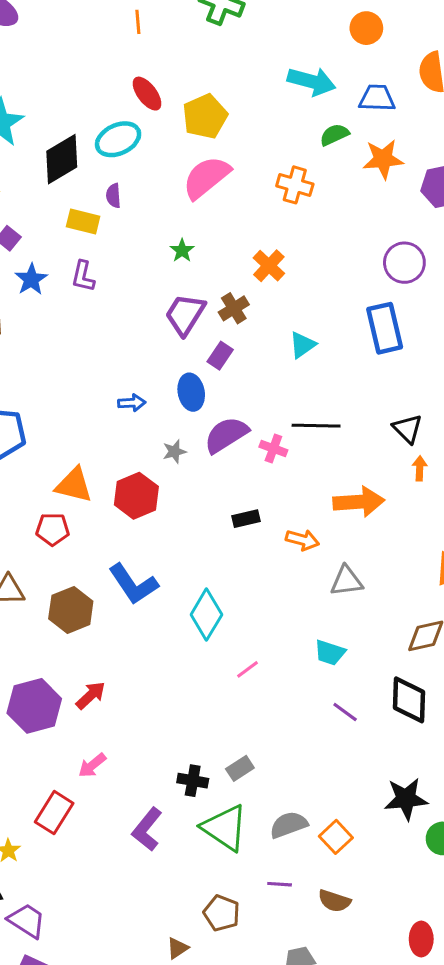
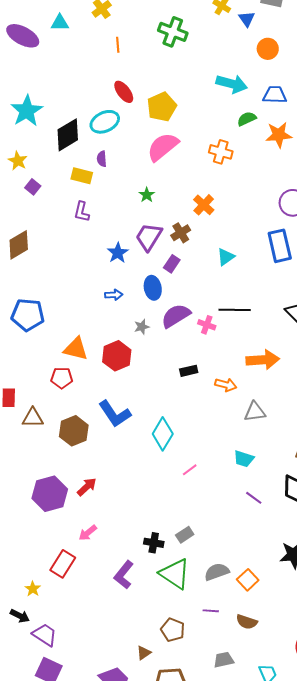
blue star: (31, 279) -> (118, 253), moved

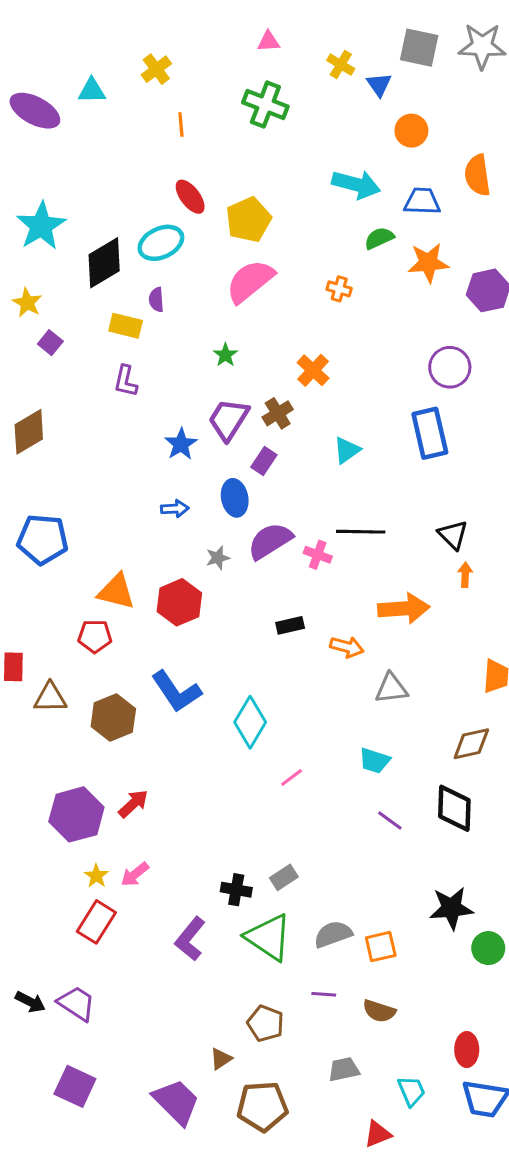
orange cross: (221, 152) -> (339, 289), size x0.7
orange square: (248, 580) -> (381, 947), turned 30
yellow star: (33, 589) -> (96, 876), moved
purple trapezoid: (45, 635) -> (76, 1003), moved

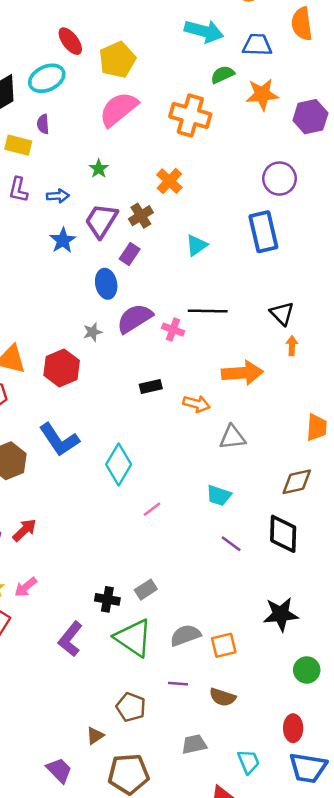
orange cross: (339, 289) -> (190, 115), size x2.0
blue arrow: (175, 509) -> (58, 196), moved
green circle: (488, 948) -> (307, 670), moved
purple trapezoid: (176, 1102) -> (59, 770), size x0.7

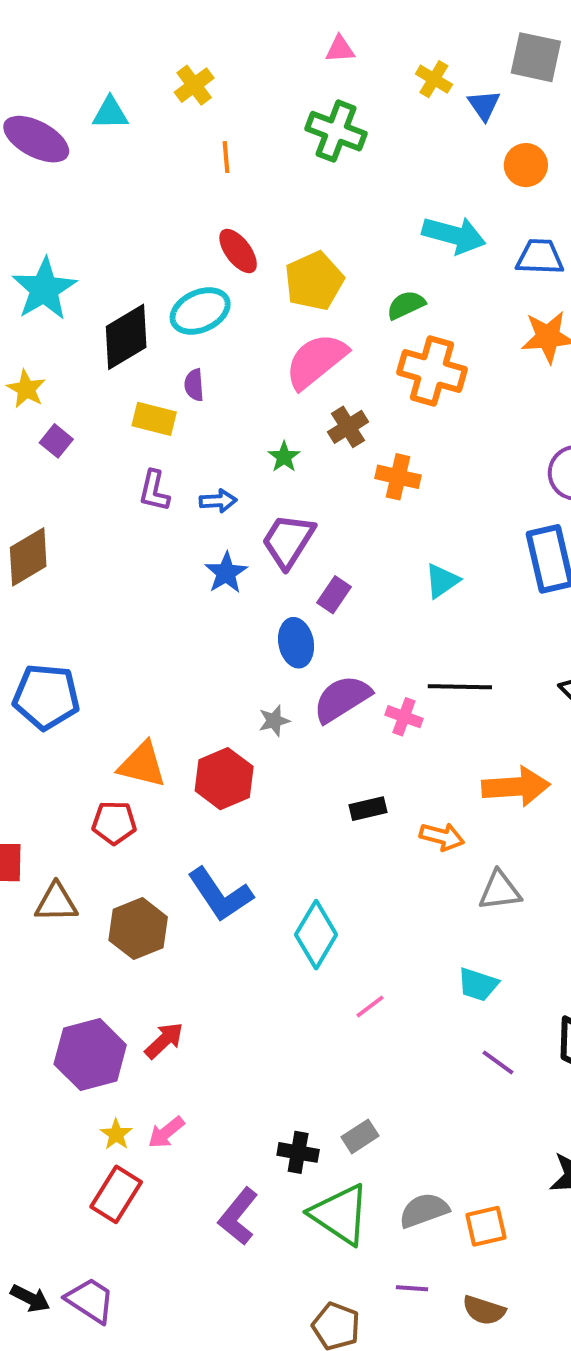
green semicircle: (223, 75) -> (406, 305), moved
orange cross: (169, 181) -> (398, 477), turned -30
brown cross: (141, 216) -> (348, 427), moved

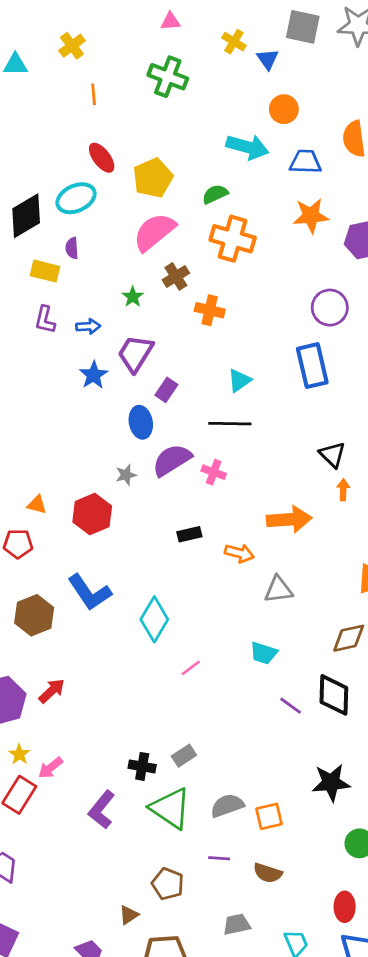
orange circle: (526, 165) -> (284, 109), moved
black line: (460, 687) -> (230, 424), moved
orange triangle: (142, 765) -> (37, 505), size x0.6
purple line: (498, 1062) -> (291, 706), moved
pink arrow: (166, 1132) -> (50, 768), moved

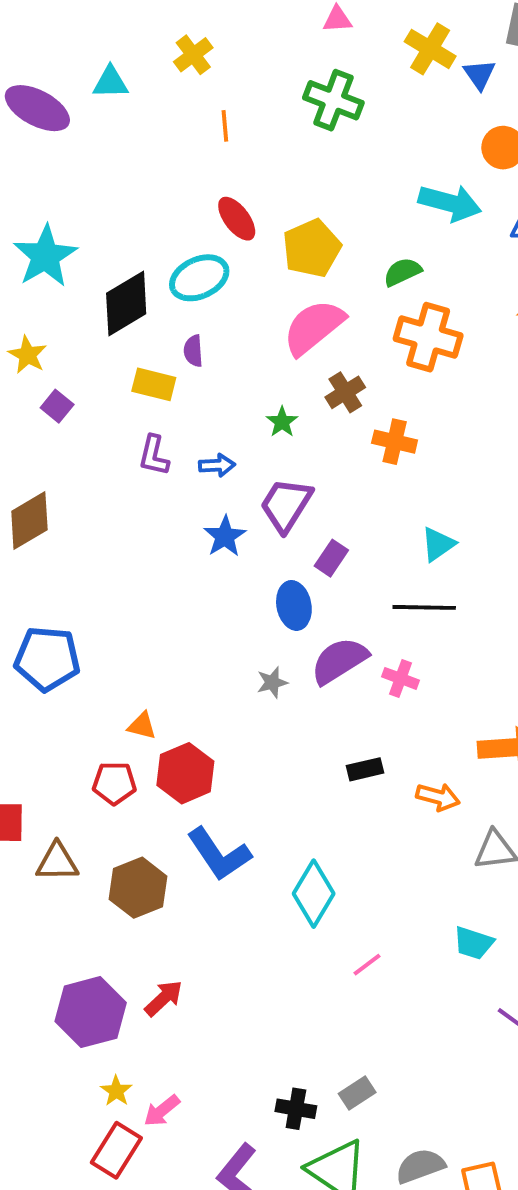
yellow cross: (234, 42) -> (430, 49), size x1.4
red hexagon: (92, 514) -> (185, 773), moved

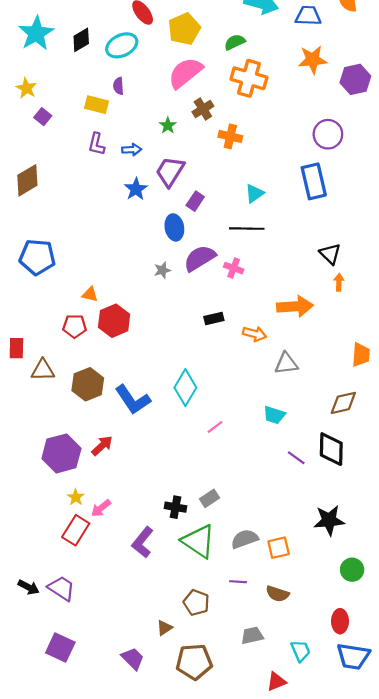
black diamond: (126, 303) -> (81, 40), moved, size x0.7
blue L-shape: (219, 854) -> (133, 400), moved

